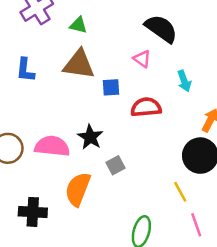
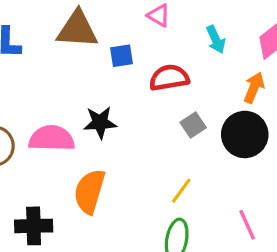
black star: (90, 137) -> (100, 122), turned -30
gray square: (116, 165) -> (193, 125), moved
yellow line: (180, 192) -> (181, 191), moved, turned 70

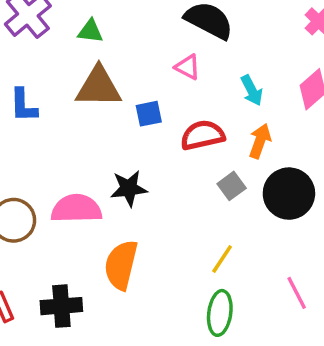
orange arrow: (254, 88) -> (260, 141), moved

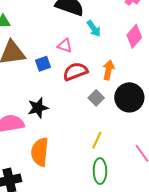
pink triangle: (188, 67) -> (65, 46), moved
cyan arrow: (252, 90) -> (94, 29), moved

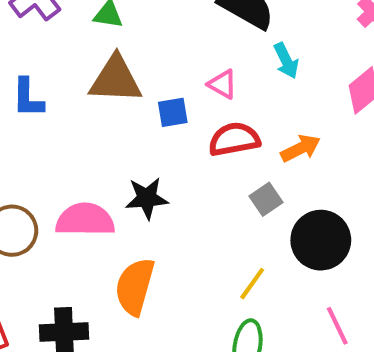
orange arrow: (108, 70) -> (301, 148), turned 42
black circle: (129, 97) -> (321, 240), moved

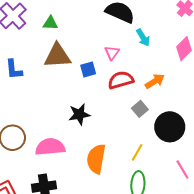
pink triangle: (222, 84) -> (112, 53), turned 42
pink semicircle: (85, 220) -> (50, 147), moved
orange semicircle: (135, 287) -> (96, 159), moved

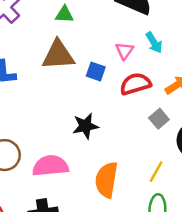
green triangle: (50, 23) -> (64, 14), moved
cyan arrow: (143, 38) -> (154, 43), moved
blue square: (88, 69) -> (96, 71), turned 35

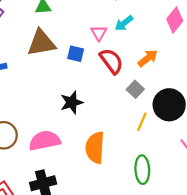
cyan arrow: (154, 43) -> (124, 23), turned 90
red semicircle: (135, 84) -> (111, 61), turned 76
yellow line: (156, 172) -> (142, 122), moved

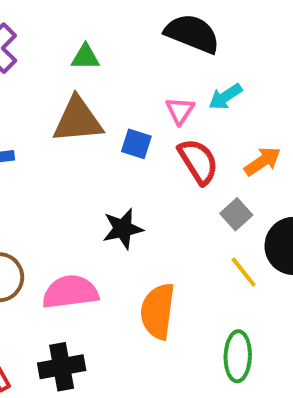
yellow line: (142, 122) -> (244, 272), turned -66

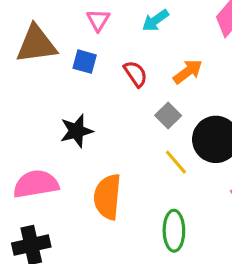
pink triangle: (180, 111) -> (98, 20), moved
red semicircle: (198, 161) -> (136, 74), size x0.7

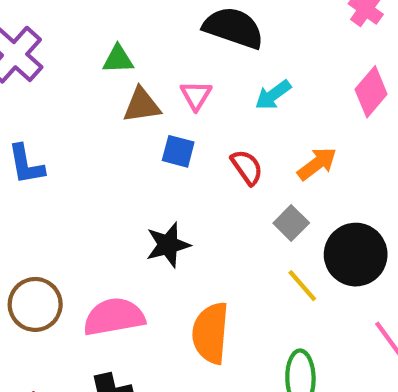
brown triangle: (36, 44) -> (142, 105), moved, size x0.7

